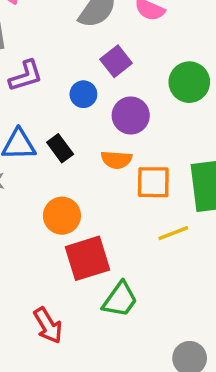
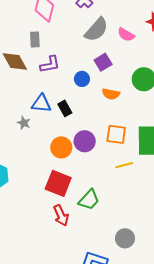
purple circle: (131, 115) -> (85, 141), moved
orange semicircle: (116, 160) -> (111, 94), moved
red square: (87, 258) -> (58, 183), moved, turned 32
red arrow: (48, 325) -> (61, 215), moved

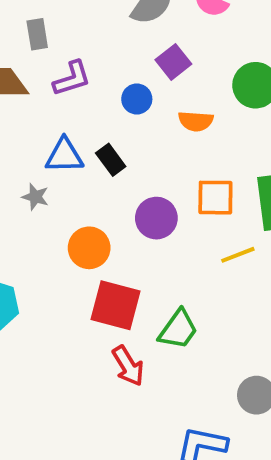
orange circle: (61, 147) -> (89, 248), moved

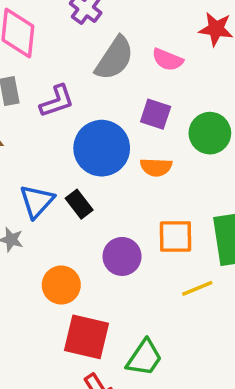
purple square: (173, 62) -> (156, 114), moved, turned -32
purple L-shape: (72, 79) -> (57, 101), moved
blue circle: (137, 99) -> (102, 148), size x2.0
blue triangle: (64, 156) -> (37, 201), turned -45

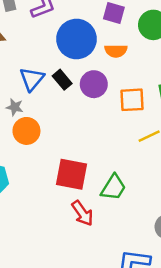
purple circle: (122, 256) -> (94, 84), moved
orange circle: (61, 285) -> (26, 131), moved

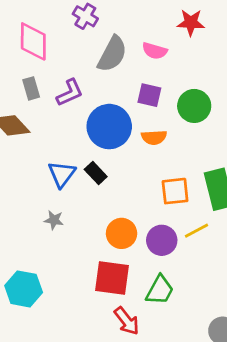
purple circle: (94, 84) -> (162, 240), moved
gray star: (15, 107) -> (54, 220), moved
orange circle: (26, 131) -> (122, 233), moved

